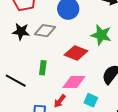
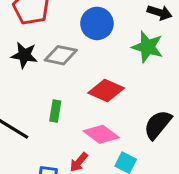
green star: (101, 35) -> (147, 47), moved
pink diamond: (74, 82) -> (101, 134), turned 35

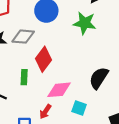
red diamond: (106, 91) -> (44, 59), moved, turned -70
pink diamond: (101, 134) -> (59, 90), turned -35

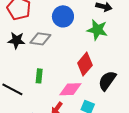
red diamond: (44, 59) -> (85, 64), moved

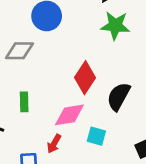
green star: (97, 30) -> (115, 26), moved

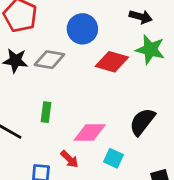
red diamond: (85, 78) -> (112, 62), moved, turned 64
red arrow: (54, 144) -> (69, 159), turned -84

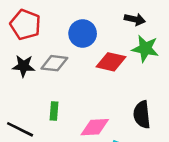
black semicircle: (142, 122) -> (142, 115), turned -40

